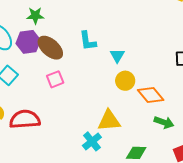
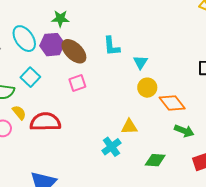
yellow triangle: (109, 121) -> (129, 127), size x0.7

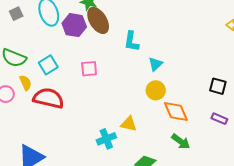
brown ellipse: (74, 51) -> (98, 20), moved
cyan square: (30, 77) -> (48, 65), moved

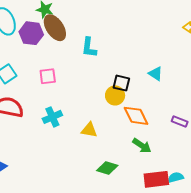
cyan triangle: (155, 64) -> (156, 74), moved, turned -42
black square: (218, 86) -> (121, 83), moved
cyan cross: (106, 139) -> (52, 117), moved

